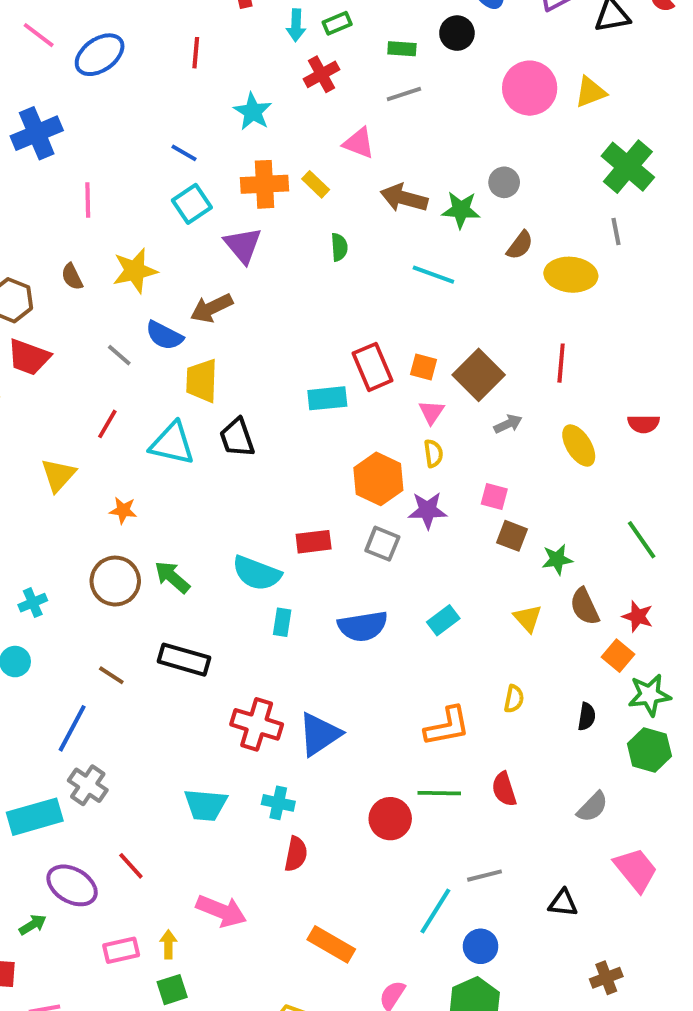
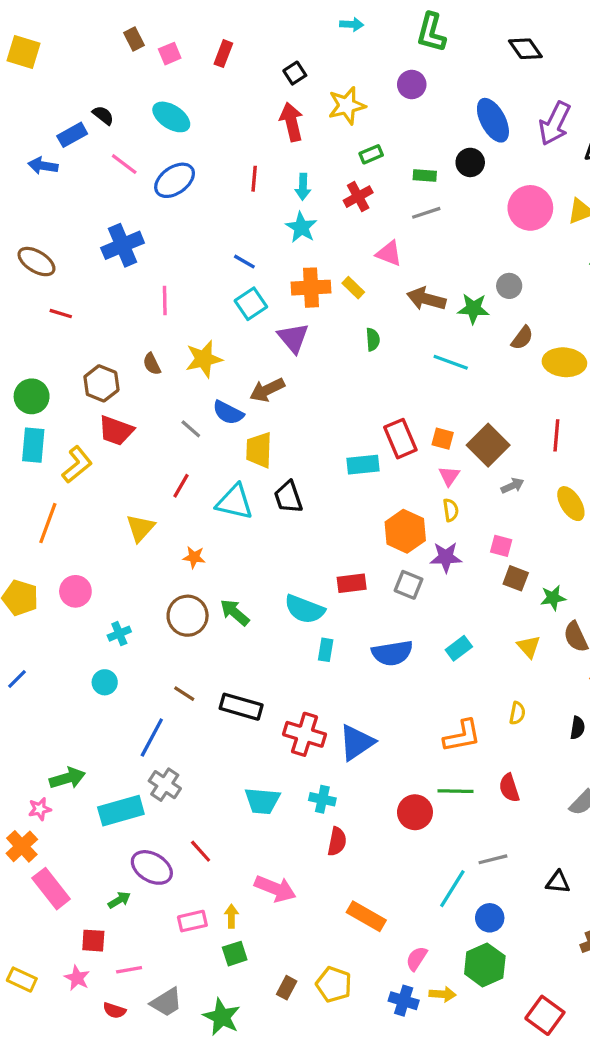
cyan arrow: (296, 25) -> (303, 187), moved
black rectangle: (184, 660) -> (241, 707), moved

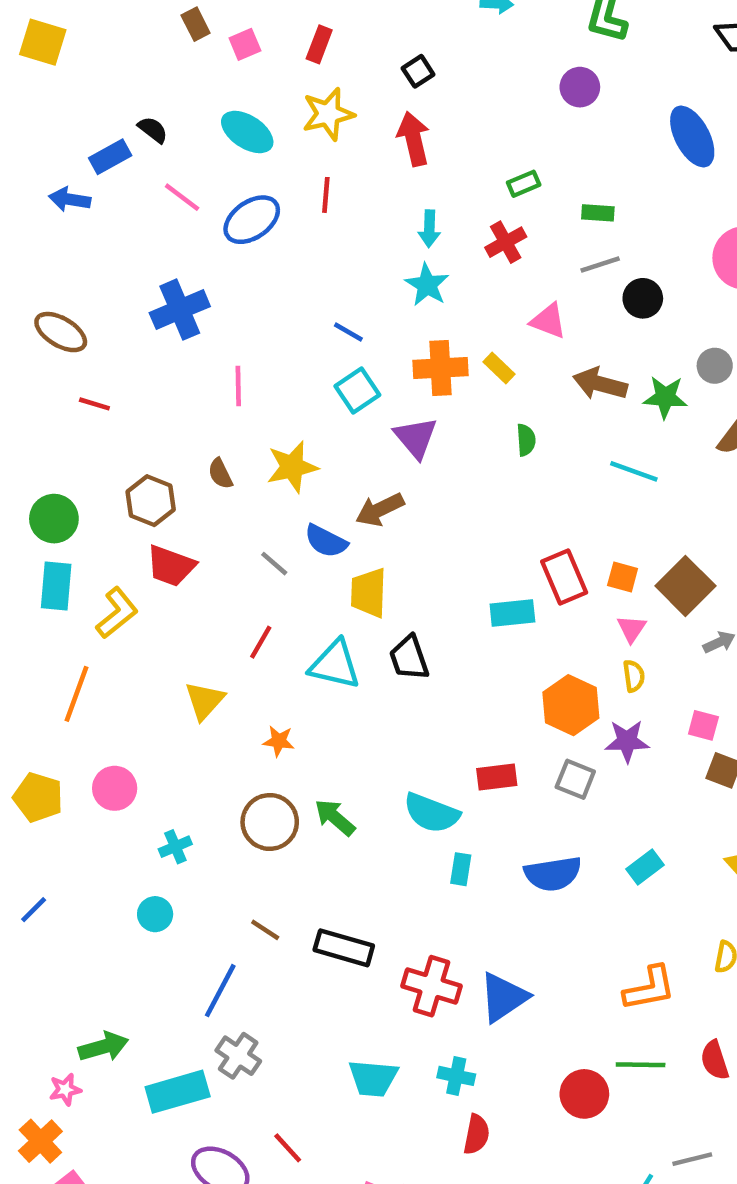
yellow star: (347, 106) -> (328, 114), moved
black circle: (470, 162) -> (643, 298), moved
red line: (254, 179) -> (326, 195), moved

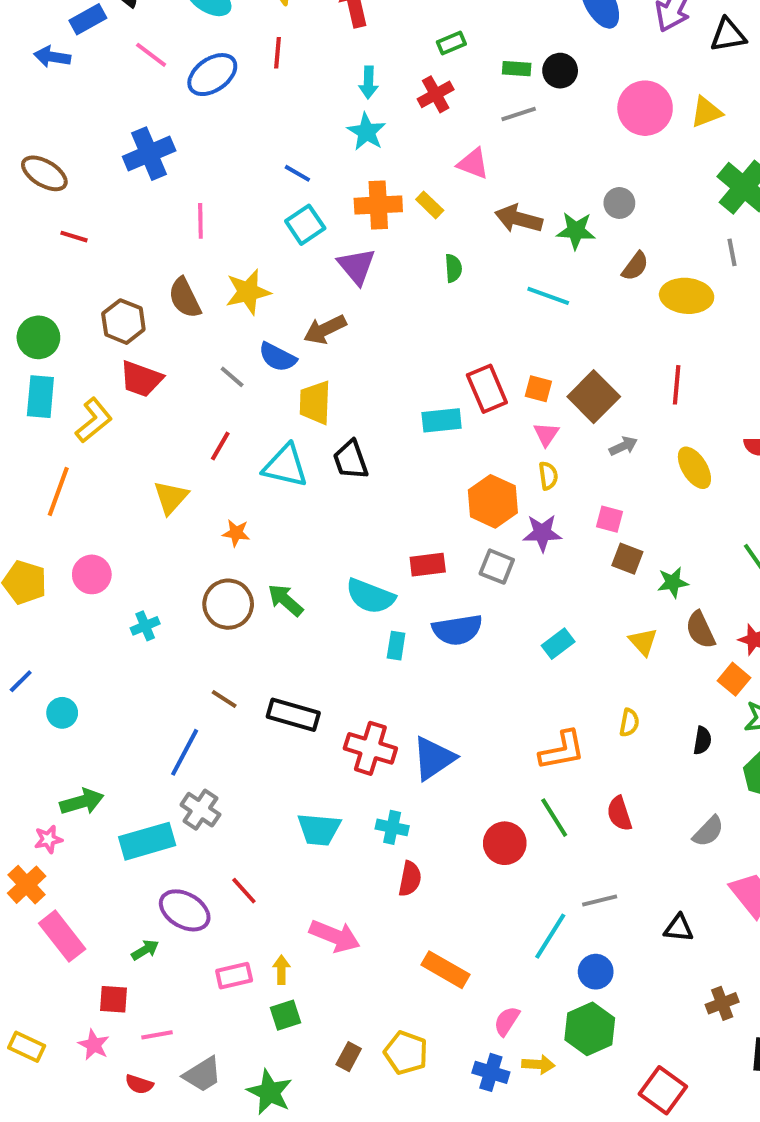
black circle: (643, 298) -> (560, 71), moved
brown semicircle: (220, 474) -> (185, 298), size x1.5
blue semicircle: (553, 874) -> (457, 630), moved
cyan circle: (155, 914) -> (62, 713), moved
green line: (641, 1065) -> (554, 818), turned 57

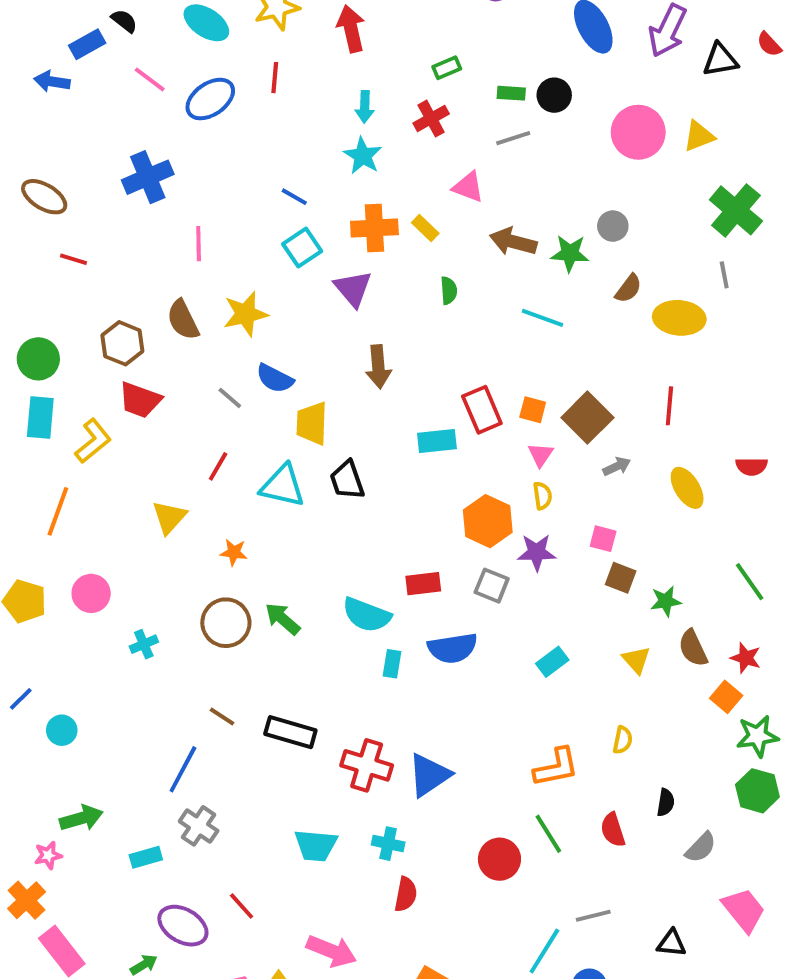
brown arrow: (325, 329) -> (378, 367), moved, turned -69
black semicircle: (702, 740) -> (666, 802), moved
cyan rectangle: (147, 841) -> (146, 857), size x0.6

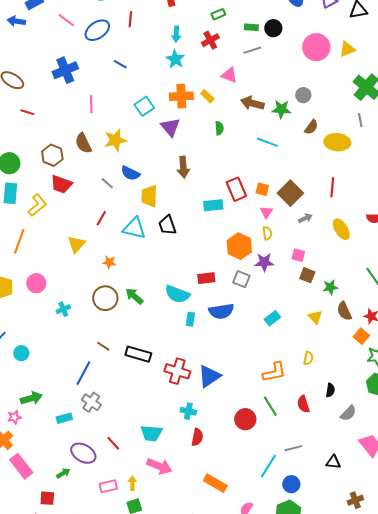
blue line: (294, 197) -> (120, 64), moved
cyan trapezoid: (316, 845) -> (151, 433), moved

